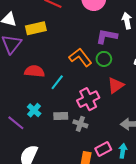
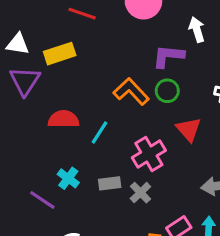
red triangle: (116, 85) -> (189, 129), turned -30
gray cross: (80, 124) -> (140, 193), turned 32

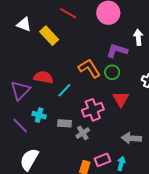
yellow rectangle: (60, 54) -> (49, 36), turned 54
purple triangle: (25, 81) -> (20, 90), moved
cyan cross: (68, 178) -> (39, 115), turned -32

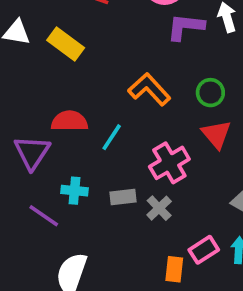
purple L-shape: (117, 51) -> (186, 27), moved
green circle: (112, 72) -> (210, 93), moved

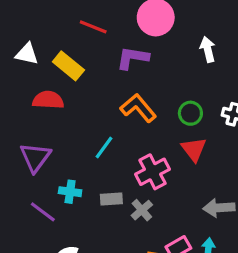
purple L-shape: (186, 27) -> (133, 58), moved
red semicircle: (70, 121) -> (48, 100), moved

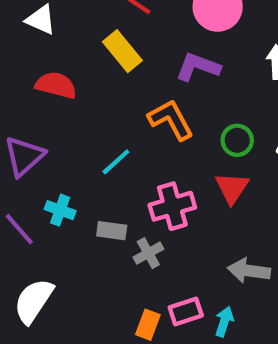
purple L-shape: (133, 58) -> (198, 67), moved
yellow rectangle: (68, 66) -> (122, 51), moved

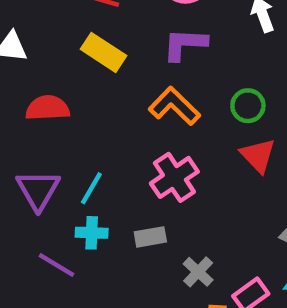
cyan line: (116, 162) -> (91, 188), moved
pink cross: (172, 206) -> (174, 177), moved
gray cross: (148, 253) -> (198, 272), moved

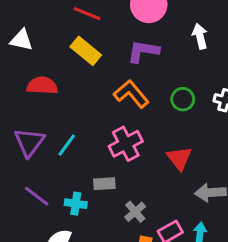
red triangle: (258, 155) -> (179, 158), moved
cyan cross: (92, 233) -> (76, 204), moved

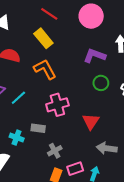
purple L-shape: (143, 51) -> (95, 56), moved
orange L-shape: (131, 94) -> (45, 69), moved

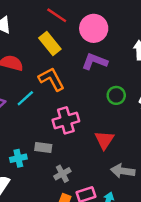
pink circle: (91, 16) -> (94, 28), moved
purple L-shape: (95, 56) -> (95, 61), moved
cyan line: (18, 98) -> (25, 98), moved
cyan cross: (17, 138) -> (18, 158), turned -32

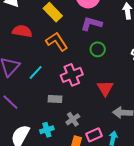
green circle: (116, 95) -> (98, 49), moved
cyan line: (25, 98) -> (36, 72), moved
cyan cross: (18, 158) -> (47, 130), moved

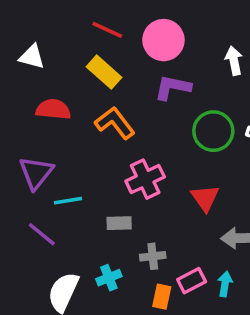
green circle: (98, 49) -> (213, 131), moved, size x1.5
cyan line: (36, 72) -> (68, 201), moved, turned 42
gray cross: (73, 119) -> (153, 256), turned 32

